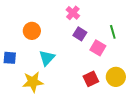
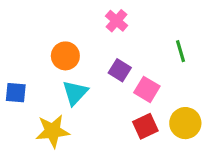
orange circle: (32, 31) -> (65, 56), moved
purple square: (80, 34) -> (120, 70), moved
pink square: (98, 48) -> (147, 89), moved

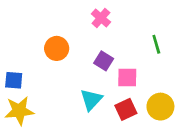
pink square: (147, 89) -> (127, 77), turned -30
cyan triangle: (75, 93) -> (91, 100), moved
yellow star: (53, 131) -> (19, 111), moved

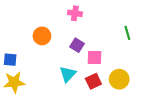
pink cross: (101, 18) -> (75, 13), turned -32
green line: (156, 44) -> (127, 33), moved

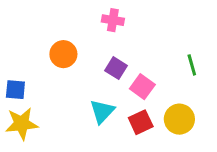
green line: (127, 33) -> (192, 65), moved
pink square: (94, 58) -> (142, 87), turned 35

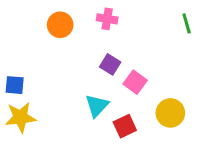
orange circle: (63, 54) -> (60, 25), moved
green line: (192, 65) -> (187, 23), moved
red square: (141, 122) -> (125, 126), moved

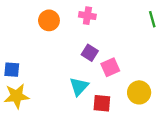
pink square: (135, 82) -> (110, 67), turned 30
red square: (125, 126) -> (102, 103), turned 30

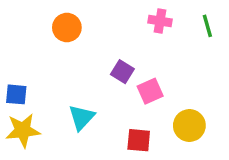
pink cross: (87, 16) -> (160, 21), moved
cyan triangle: (79, 86) -> (82, 117), moved

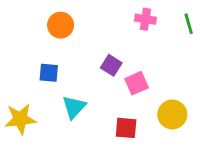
blue square: (16, 94) -> (49, 73), moved

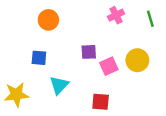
pink cross: (145, 19) -> (116, 15), turned -35
purple square: (111, 65) -> (89, 52), turned -35
yellow circle: (172, 114) -> (137, 60), moved

